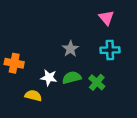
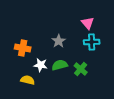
pink triangle: (106, 18) -> (88, 23), moved
orange cross: (14, 63) -> (23, 48), moved

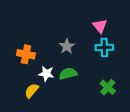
green cross: (81, 69) -> (108, 87), moved
yellow semicircle: (28, 80) -> (32, 91), turned -64

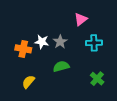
pink triangle: (100, 26) -> (81, 19), moved, turned 32
white star: (46, 74) -> (42, 42), moved

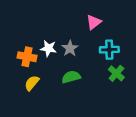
green cross: (97, 79) -> (116, 73), moved
yellow semicircle: (28, 82) -> (32, 83), moved

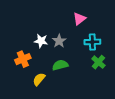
orange cross: (27, 57) -> (23, 59), moved, turned -35
yellow semicircle: (32, 83) -> (39, 79), moved

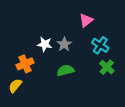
cyan cross: (92, 42) -> (100, 45), turned 35
yellow semicircle: (39, 79) -> (15, 86), moved

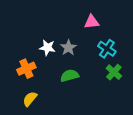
pink triangle: (86, 20) -> (92, 22), turned 32
yellow semicircle: (15, 86) -> (30, 99), moved

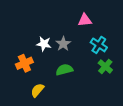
yellow semicircle: (30, 99) -> (37, 90), moved

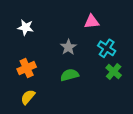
white star: (44, 44) -> (25, 27), moved
yellow semicircle: (37, 90) -> (28, 97), moved

